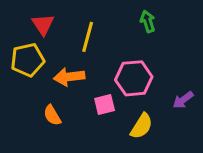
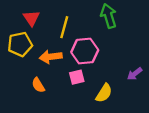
green arrow: (148, 21) -> (109, 16), size x1.5
pink hexagon: (134, 78) -> (85, 51), moved

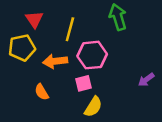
yellow semicircle: (104, 93) -> (93, 107), moved

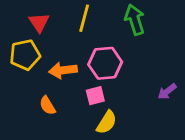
yellow line: (70, 29) -> (84, 18), moved

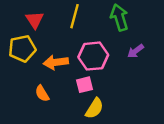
purple arrow: (167, 91) -> (136, 51), moved

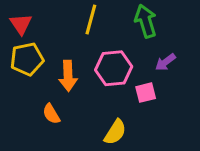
red triangle: (35, 20) -> (21, 24), moved
orange arrow: (56, 62) -> (68, 76), turned -85
pink square: (84, 85) -> (146, 93), moved

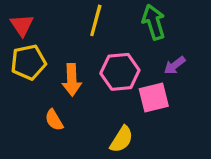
pink square: (146, 93) -> (154, 98), size x1.4

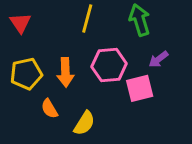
yellow pentagon: (28, 62) -> (26, 74), moved
yellow semicircle: (122, 139) -> (84, 123), moved

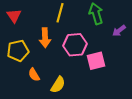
purple arrow: (159, 59) -> (119, 31), moved
orange arrow: (65, 72) -> (45, 38), moved

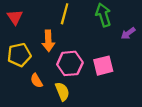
pink hexagon: (75, 45) -> (70, 63), moved
yellow semicircle: (58, 85) -> (62, 91), turned -54

